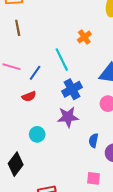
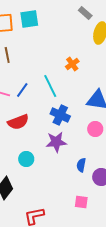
blue line: (35, 73) -> (22, 90), moved
blue cross: (72, 89) -> (60, 115), turned -36
red semicircle: (29, 96) -> (18, 122), size x1.5

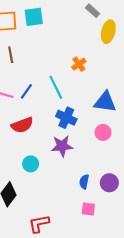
blue semicircle: (81, 165) -> (84, 182), moved

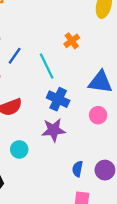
blue line: (26, 91) -> (15, 56), moved

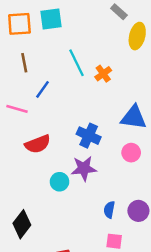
cyan line: (47, 66) -> (76, 63), moved
cyan circle: (19, 149) -> (59, 182), moved

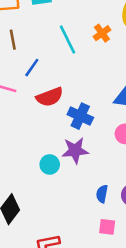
orange cross: (103, 74) -> (102, 33), moved
red semicircle: (38, 144) -> (50, 97), moved

